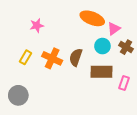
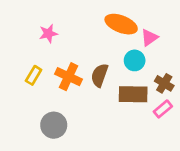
brown cross: (126, 47) -> (164, 83), moved
pink rectangle: (124, 83) -> (163, 109), turned 32
gray circle: (18, 95) -> (54, 125), moved

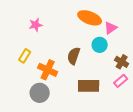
orange cross: (69, 77) -> (48, 70), moved
brown rectangle: (133, 94) -> (89, 86), moved

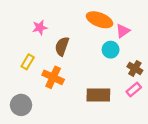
brown semicircle: (74, 56) -> (62, 46), moved
gray circle: (40, 93) -> (21, 105), moved

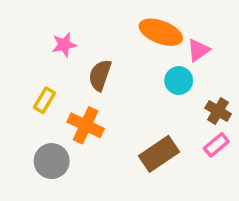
brown rectangle: (98, 95) -> (159, 154), turned -35
gray circle: (21, 105) -> (52, 161), moved

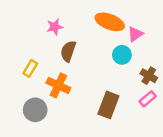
pink star: (64, 45) -> (55, 27), moved
brown rectangle: (159, 154) -> (108, 105), turned -35

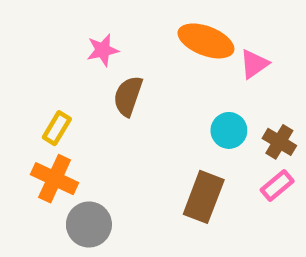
cyan circle: (122, 55) -> (229, 130), moved
orange cross: (58, 85) -> (55, 179), moved
gray circle: (35, 110) -> (89, 224), moved

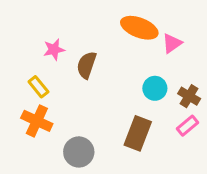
pink star: (103, 50) -> (54, 49), moved
yellow rectangle: (57, 128) -> (38, 87), turned -70
gray circle: (89, 224) -> (79, 152), moved

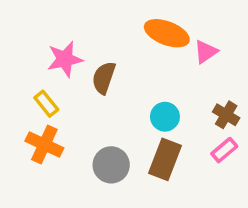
pink star: (54, 49) -> (65, 59), size x1.4
cyan circle: (155, 88) -> (165, 117), moved
gray circle: (79, 152) -> (111, 165), moved

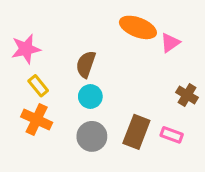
pink star: (65, 59) -> (26, 49), moved
cyan circle: (165, 117) -> (90, 96), moved
pink rectangle: (224, 150) -> (172, 135), moved, turned 60

